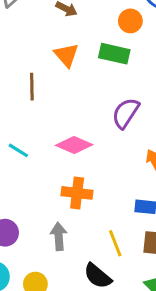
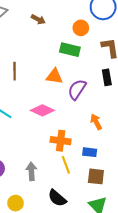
orange triangle: (66, 55) -> (54, 76), moved, turned -42
orange cross: (77, 193) -> (61, 141), moved
yellow line: (115, 243) -> (66, 165), moved

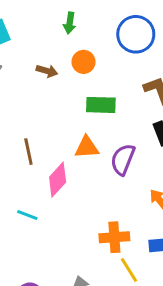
orange circle: (81, 28) -> (84, 62), moved
pink diamond: (42, 110) -> (58, 180), moved, turned -60

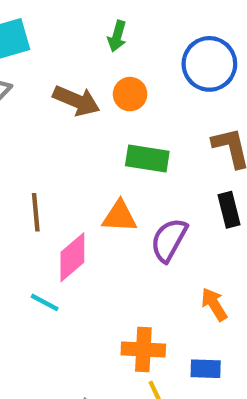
brown arrow: (47, 71) -> (76, 101), size x1.5
cyan line: (27, 215) -> (45, 302), moved

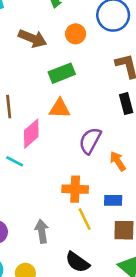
orange circle: (130, 94) -> (76, 34), moved
green rectangle: (147, 158) -> (62, 73), moved, turned -30
purple semicircle: (169, 240) -> (90, 141), moved

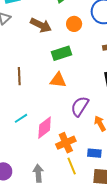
pink diamond: (31, 134) -> (45, 128), moved
cyan line: (15, 161) -> (21, 118), turned -64
orange cross: (75, 189) -> (66, 143), turned -30

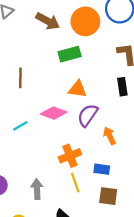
orange circle: (74, 24) -> (85, 21), size x1.6
orange triangle: (58, 80) -> (78, 89), moved
pink diamond: (45, 128) -> (54, 113), moved, turned 55

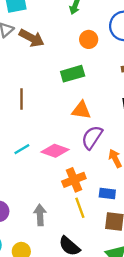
brown arrow: (48, 21) -> (32, 38), moved
orange circle: (85, 21) -> (89, 39), size x0.6
pink diamond: (54, 113) -> (55, 151), moved

